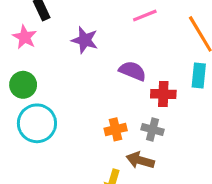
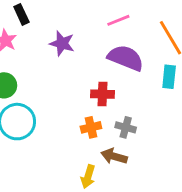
purple semicircle: (133, 71) -> (126, 58), moved, size x1.4
red cross: (163, 94) -> (102, 94), moved

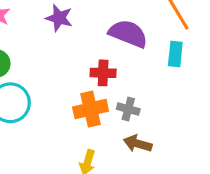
orange cross: (91, 127) -> (91, 109), size x1.5
brown arrow: (114, 156) -> (138, 144), moved

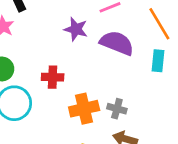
purple star: (59, 18) -> (76, 29), moved
red cross: (103, 73) -> (53, 77), moved

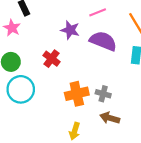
red cross: (53, 77) -> (52, 59), moved, turned 35

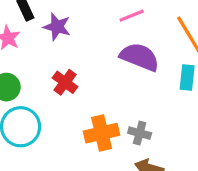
purple star: (70, 30) -> (57, 27), moved

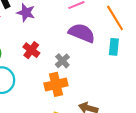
gray cross: (140, 133) -> (62, 61), moved, turned 32

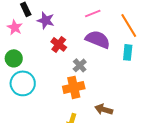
red cross: (31, 50) -> (59, 44), moved

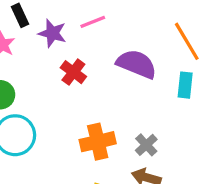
pink line: (93, 13) -> (93, 22), moved
gray cross: (80, 65) -> (146, 145), moved

